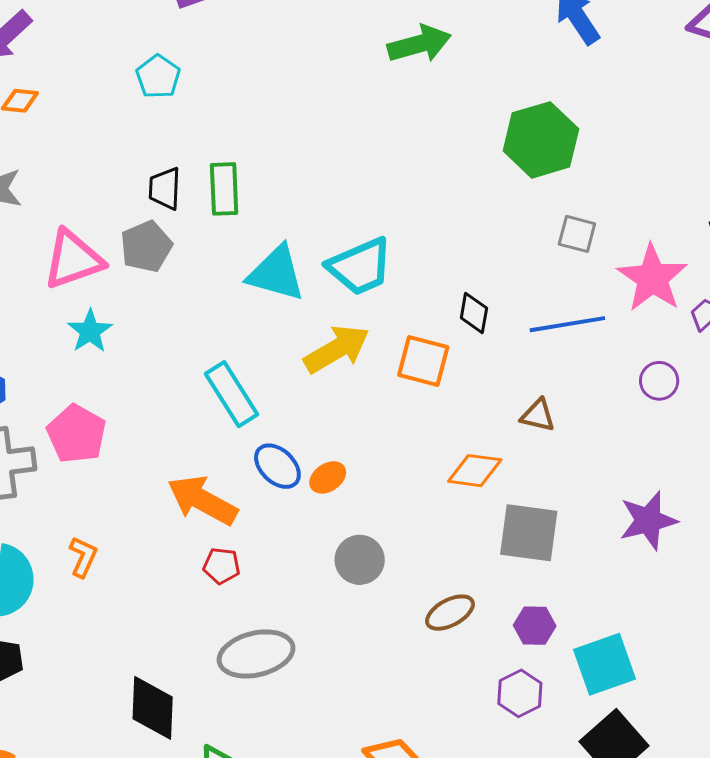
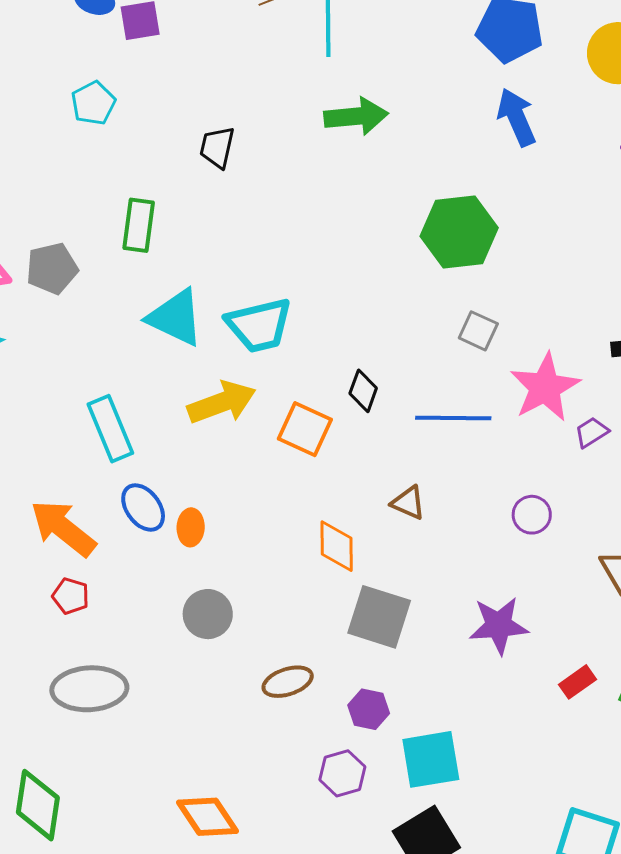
black trapezoid: (165, 188) -> (217, 147), moved
purple circle: (659, 381) -> (532, 515), moved
orange diamond: (475, 471) -> (337, 546), turned 72
orange ellipse: (328, 477) -> (191, 527), turned -63

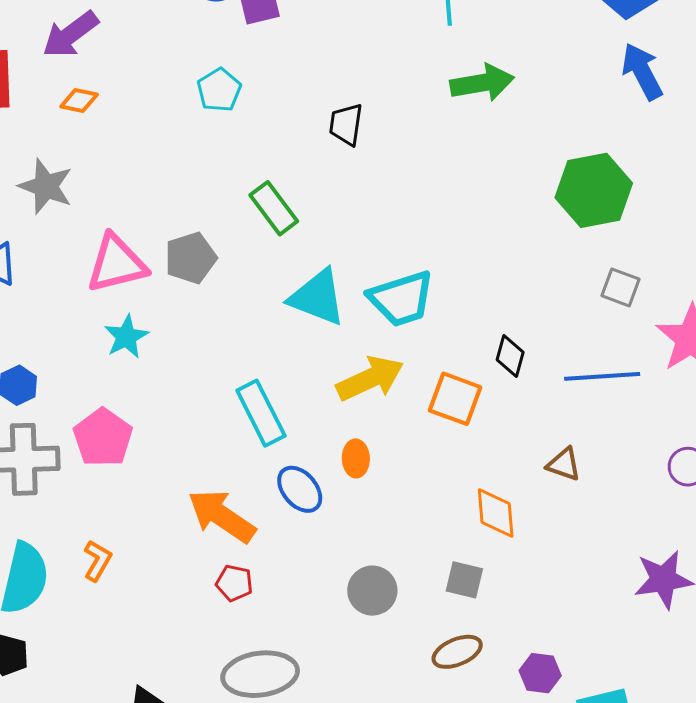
green rectangle: (139, 225) -> (274, 208), turned -40
orange ellipse: (191, 527) -> (356, 458), moved
gray square: (379, 617) -> (464, 580), moved, size x0.6

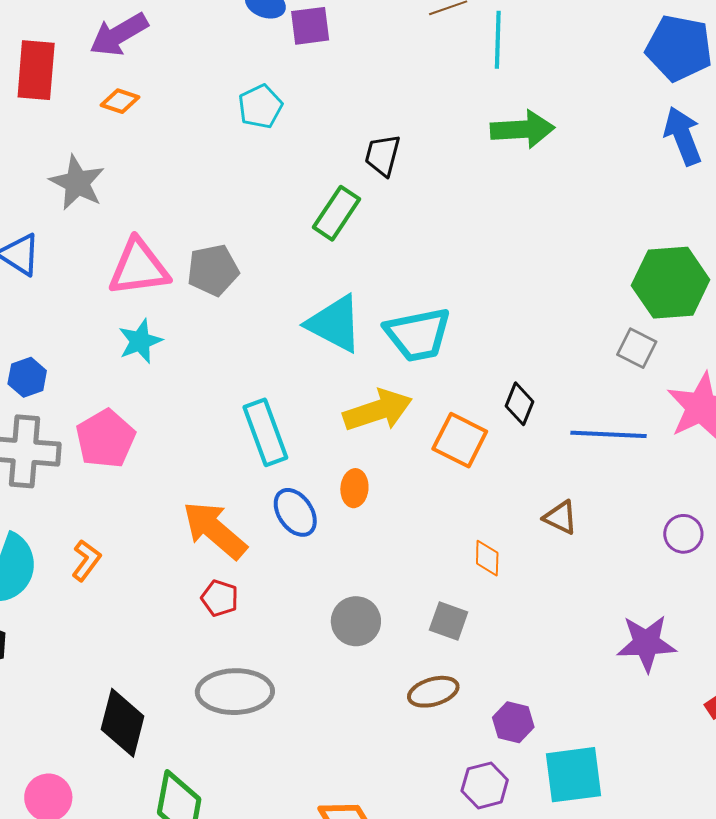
green hexagon: (594, 190) -> (671, 283), moved
green rectangle: (274, 208) -> (336, 213), moved, turned 64
orange diamond: (496, 513) -> (487, 558), size x0.7

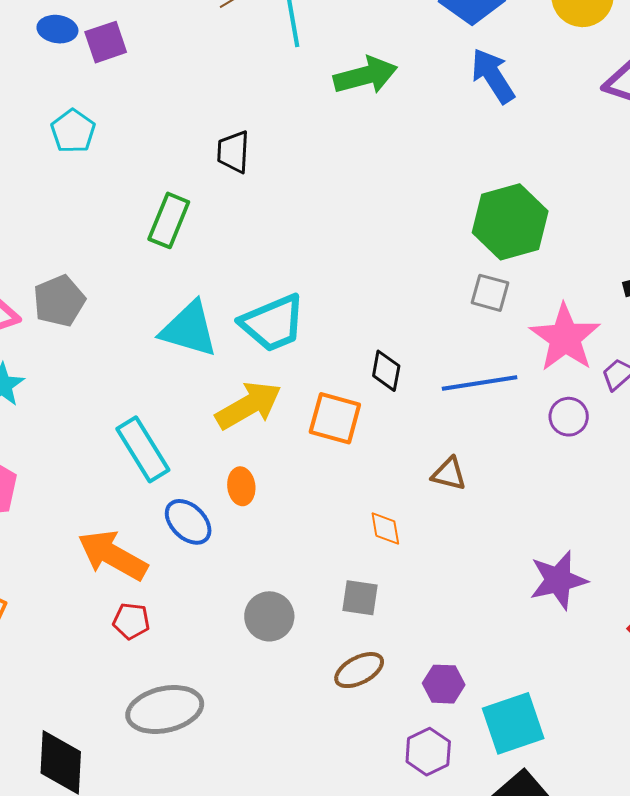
green arrow: (522, 129) -> (365, 75), moved
black trapezoid: (383, 155) -> (233, 152), moved
purple circle: (683, 534) -> (569, 417), moved

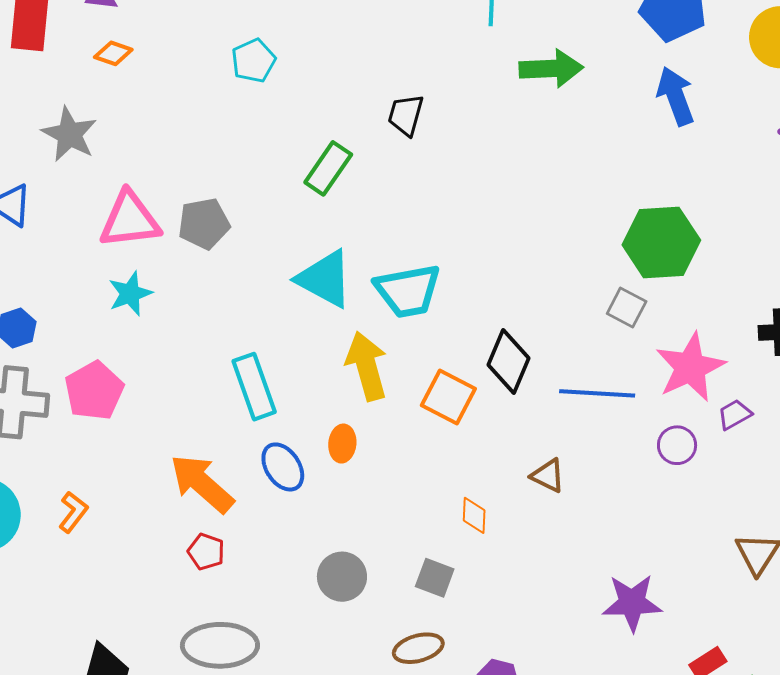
black diamond: (386, 371) -> (508, 362), size x1.5
yellow arrow: (249, 405) -> (367, 366), turned -88

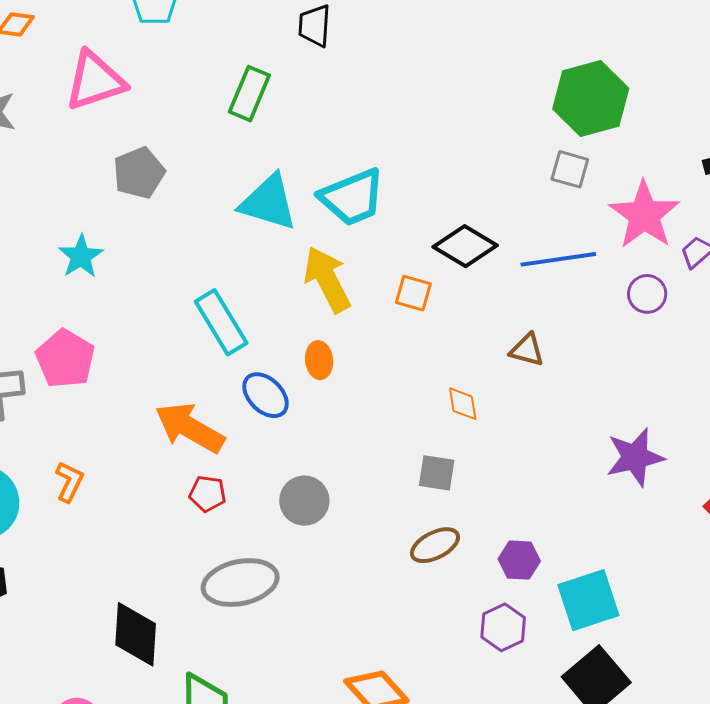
pink triangle: (130, 220) -> (95, 81), moved
black diamond: (508, 362) -> (465, 246), turned -70
orange square: (448, 397) -> (413, 293), size x0.7
gray circle: (342, 577) -> (304, 501), moved

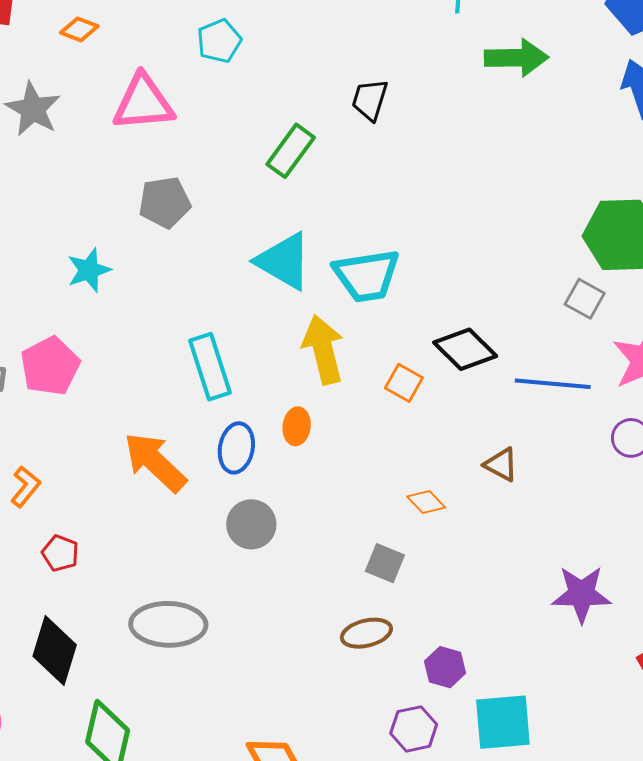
blue ellipse: (266, 395) -> (236, 448), turned 42
orange diamond: (463, 404) -> (426, 502), turned -48
red pentagon: (208, 494) -> (60, 553), moved
gray circle: (304, 501) -> (251, 524), moved

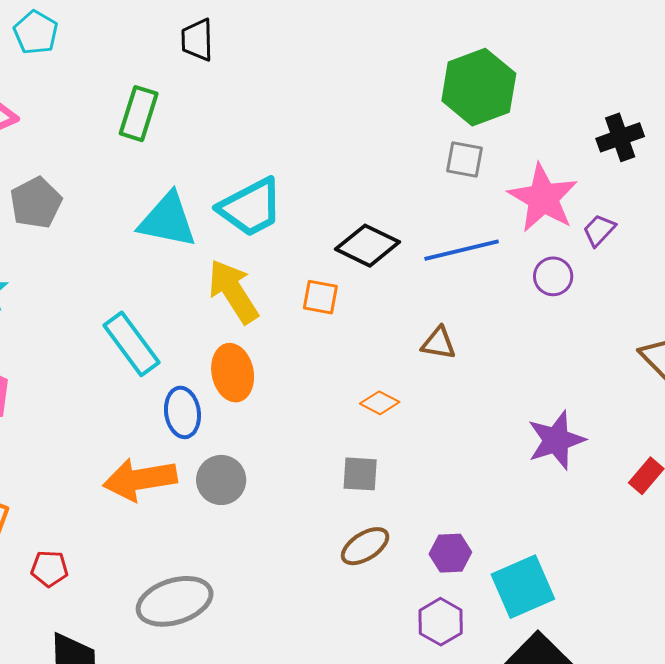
orange ellipse: (297, 426) -> (233, 373), size x1.5
orange arrow: (155, 462) -> (140, 479), moved, turned -34

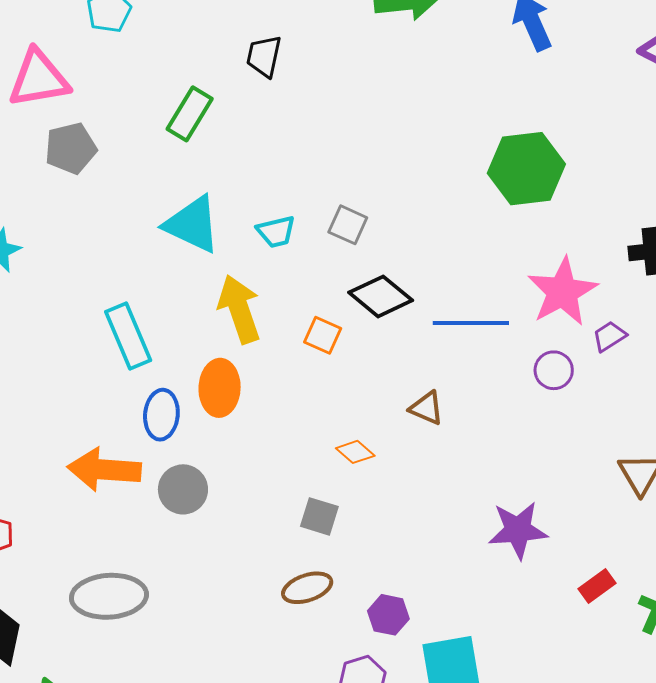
gray square: (465, 159) -> (348, 225), moved
gray pentagon: (36, 203) -> (71, 148), moved
cyan trapezoid: (251, 207) -> (276, 232), size x0.6

